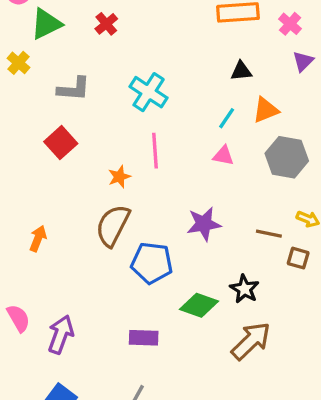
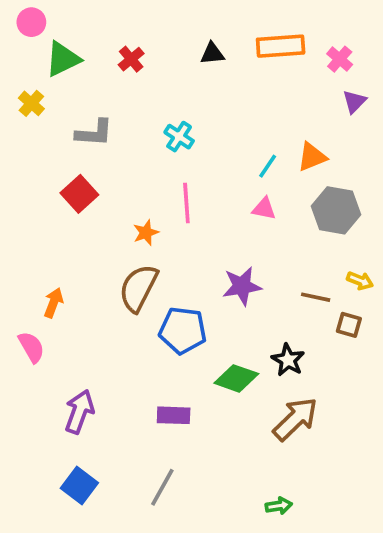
black triangle: (241, 71) -> (212, 54), moved
cyan cross: (149, 92) -> (179, 137), size x0.7
pink semicircle: (18, 318) -> (31, 347), moved

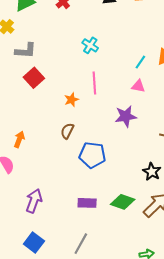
gray L-shape: (94, 133) -> (26, 51), moved
purple star: (242, 286) -> (126, 116), moved
brown semicircle: (138, 288) -> (67, 131), size x0.6
green diamond: (236, 378) -> (123, 202), moved

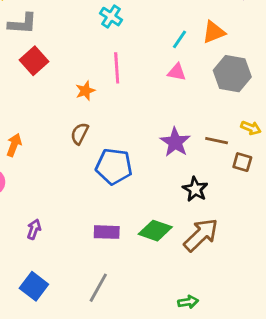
purple star: (126, 116) -> (175, 142), moved, turned -30
purple arrow: (34, 201) -> (34, 229), size x0.6

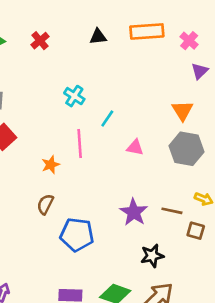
orange triangle: (214, 32) -> (182, 111), moved, turned -40
cyan line: (180, 39) -> (107, 118), moved
black star: (195, 189) -> (152, 256), turned 30

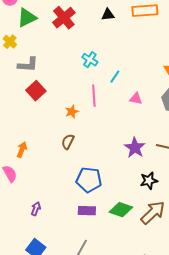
red cross: (40, 41) -> (64, 18), size x1.6
blue pentagon: (77, 235) -> (89, 180), moved

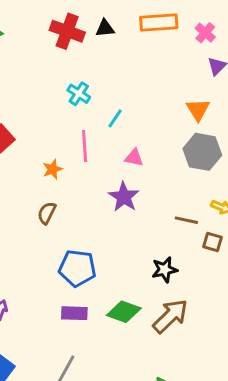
red cross: (64, 18) -> (67, 31), moved, turned -30
pink triangle: (136, 99) -> (134, 158), moved
purple star: (135, 148) -> (124, 197), moved

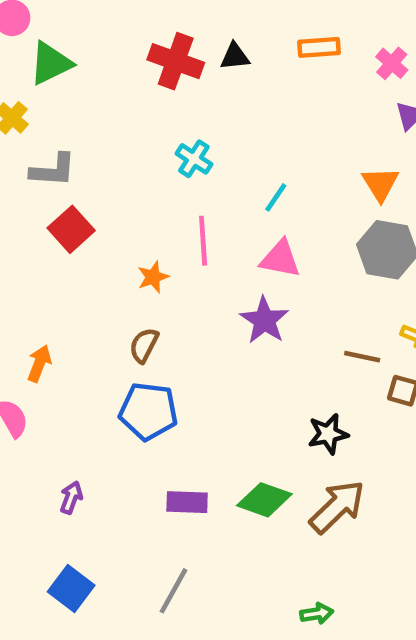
orange rectangle: (159, 22) -> (319, 47), size x0.7
cyan line: (115, 118) -> (276, 197), moved
pink triangle: (134, 158) -> (280, 259), size x1.4
blue pentagon: (77, 268) -> (148, 411), moved

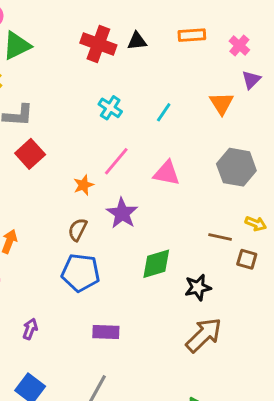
orange triangle: (380, 184) -> (222, 103), moved
cyan line: (276, 197) -> (164, 112), moved
pink line: (203, 241) -> (116, 161), turned 44
purple star: (264, 320) -> (122, 213), moved
green diamond: (264, 500) -> (156, 264), moved, turned -36

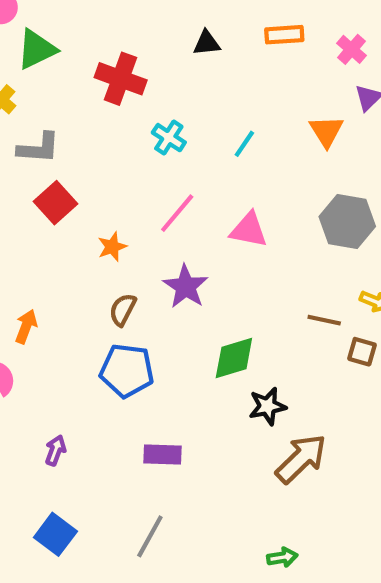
red cross: (98, 44) -> (121, 79), moved
orange star: (84, 185) -> (112, 247), moved
black star: (198, 287) -> (268, 406), moved

